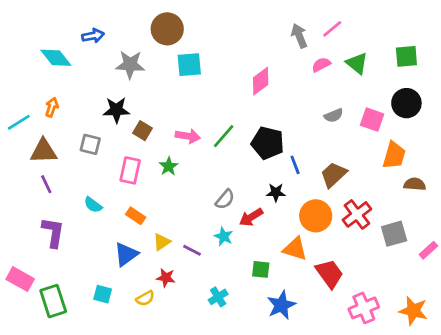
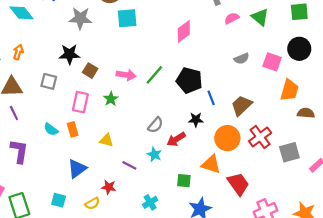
orange rectangle: (136, 216) -> (73, 129), moved, turned 40
yellow triangle: (162, 242) -> (106, 140), moved, turned 48

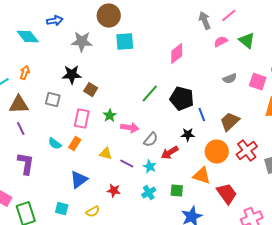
pink arrow: (126, 75) -> (130, 128), moved
orange rectangle: (73, 129) -> (75, 144), turned 48
purple line: (129, 165) -> (127, 164), moved
red star: (109, 187) -> (114, 191), moved
cyan cross: (150, 202) -> (149, 193), moved

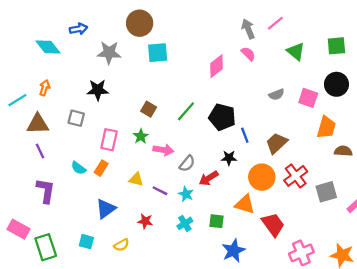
pink semicircle: (221, 42) -> (248, 54), moved, turned 72
brown square: (91, 90) -> (149, 109), moved

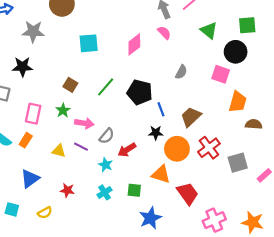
cyan square: (158, 53) -> (89, 43), moved
black circle: (336, 84) -> (236, 52), moved
gray semicircle: (276, 94) -> (181, 72), moved, turned -40
black star: (229, 158) -> (156, 133), moved
purple line: (160, 191) -> (81, 147), moved

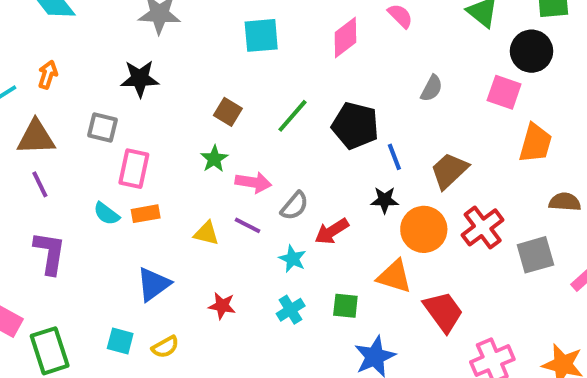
pink rectangle: (33, 114) -> (134, 169), moved
brown semicircle: (254, 124) -> (565, 202), moved
orange rectangle: (26, 140) -> (146, 214), turned 48
yellow semicircle: (45, 213) -> (165, 347), moved

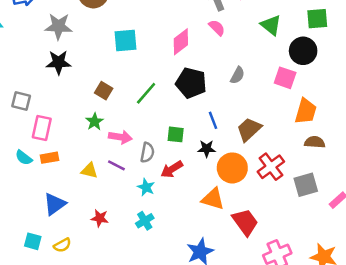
black star: (140, 79) -> (58, 62), moved
black pentagon: (355, 126) -> (191, 83), moved
brown semicircle: (565, 202) -> (315, 142), moved
gray semicircle: (294, 206) -> (147, 153), turned -30
green square: (345, 306) -> (176, 134), moved

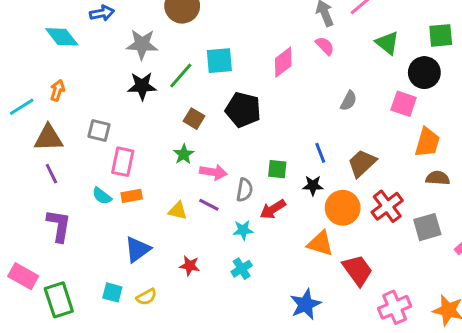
black pentagon: (191, 83) -> (243, 110), moved
green line: (146, 93) -> (181, 76), moved
cyan star: (146, 187) -> (243, 230), turned -30

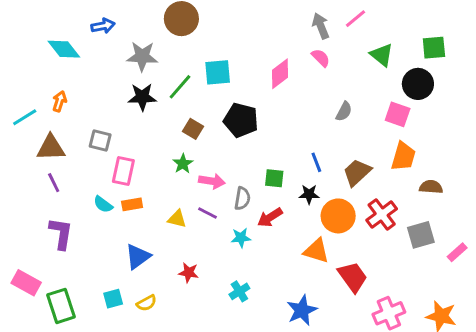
orange trapezoid: (427, 142) -> (403, 156), moved
cyan cross: (242, 269) -> (239, 291), moved
cyan square: (112, 292) -> (113, 299), turned -30

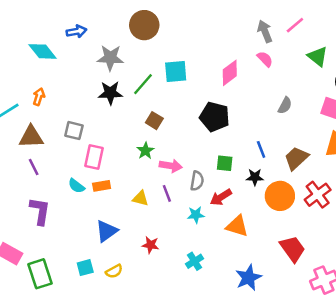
black pentagon: (241, 120) -> (215, 117), moved
purple line: (208, 213) -> (167, 193), turned 42
orange triangle: (316, 251) -> (237, 226), moved

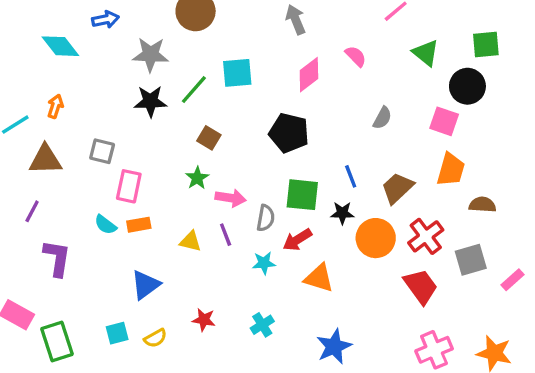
gray arrow: (265, 31) -> (296, 19), moved
green square: (225, 163) -> (302, 195), size x1.5
purple line: (34, 167) -> (32, 211), moved, turned 54
red star: (151, 245) -> (204, 320), moved
red trapezoid: (292, 249) -> (421, 286), moved

